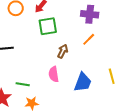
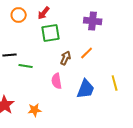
orange line: (89, 39) -> (87, 53), moved
green line: (23, 84) -> (26, 66), moved

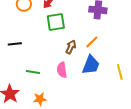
green line: (26, 66) -> (33, 72), moved
blue trapezoid: (86, 89) -> (91, 65), moved

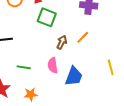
green square: (56, 22) -> (47, 17), turned 30
blue trapezoid: (91, 65) -> (74, 76), moved

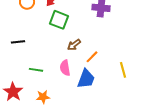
orange line: (83, 37) -> (92, 57), moved
brown arrow: (62, 42) -> (74, 45), turned -152

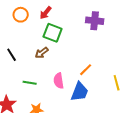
black line: (18, 42) -> (12, 55), turned 64
brown arrow: (74, 45) -> (42, 53), moved

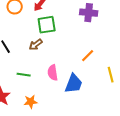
green square: (53, 33) -> (47, 25), turned -30
orange line: (86, 70) -> (88, 56), moved

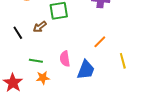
brown arrow: (36, 45) -> (40, 27), moved
orange star: (31, 102) -> (43, 78), moved

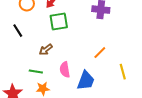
brown arrow: (40, 27) -> (46, 50), moved
black line: (18, 33) -> (18, 31), moved

